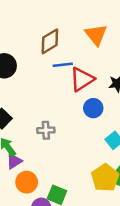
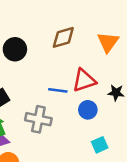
blue line: (63, 65) -> (58, 90), moved
gray cross: (46, 130) -> (38, 119), size x1.5

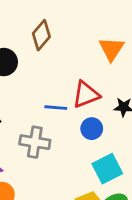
brown diamond: (63, 37) -> (41, 35), moved, turned -30
cyan square: (100, 145) -> (107, 169), size x1.5

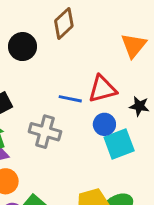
cyan square: (107, 169) -> (119, 144), moved

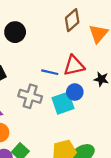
brown diamond: (64, 23) -> (72, 20), moved
cyan square: (119, 144) -> (63, 103), moved

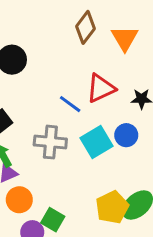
blue line: (50, 72) -> (70, 104), turned 35
blue circle: (75, 92) -> (126, 135), moved

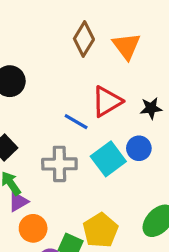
yellow pentagon: (112, 207) -> (101, 230), moved

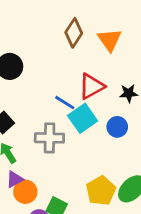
cyan square: (108, 159) -> (83, 118), moved
purple triangle: (18, 202) -> (15, 179), moved
yellow pentagon: (101, 230) -> (101, 191), moved

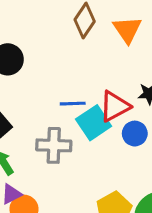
red triangle: (91, 86) -> (115, 106), moved
blue line: (65, 103) -> (73, 104), turned -35

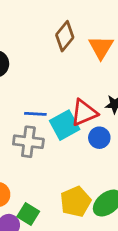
blue line: (73, 104) -> (35, 114), moved

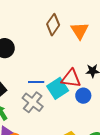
red triangle: (84, 113) -> (71, 78), turned 35
gray cross: (28, 142) -> (33, 102), turned 35

